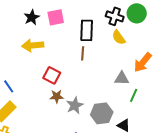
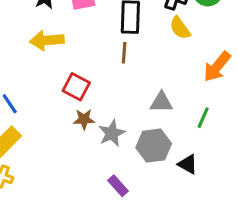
gray triangle: (122, 78) -> (161, 102), moved

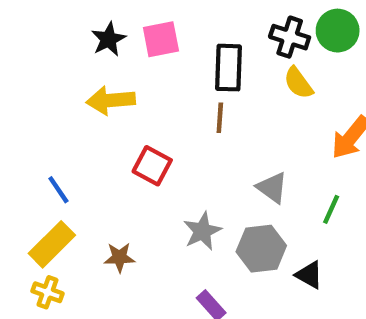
gray triangle: (161, 102) -> (272, 188), turned 35
brown star: (84, 119) -> (119, 257), moved

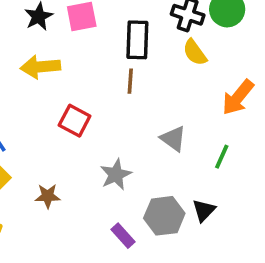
gray hexagon: (261, 249) -> (164, 216), moved
black triangle: (309, 275) -> (204, 210), turned 45

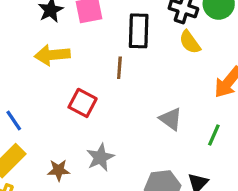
brown line: (130, 81) -> (119, 68), moved
gray star: (116, 175) -> (100, 157), moved

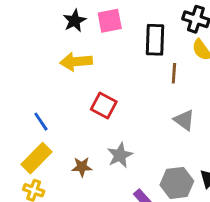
brown line: (119, 68) -> (174, 73), moved

